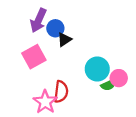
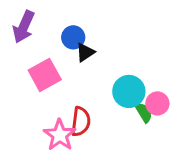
purple arrow: (38, 20) -> (24, 27), moved
green semicircle: (109, 85) -> (144, 112), turned -98

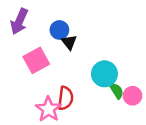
black triangle: (85, 52) -> (69, 42), turned -35
pink circle: (157, 103) -> (132, 96), moved

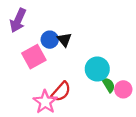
blue circle: (59, 30) -> (50, 40), moved
red semicircle: (65, 98) -> (61, 92), turned 35

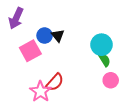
cyan circle: (97, 69) -> (102, 45), moved
green semicircle: (109, 85) -> (105, 60), moved

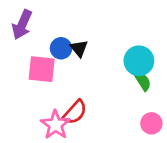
pink square: (30, 51) -> (42, 69), turned 35
pink circle: (111, 80) -> (151, 123), moved

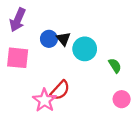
cyan circle: (139, 61) -> (85, 49), moved
pink square: (42, 69) -> (18, 58), moved

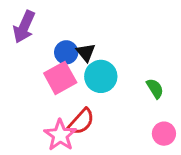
cyan circle: (85, 49) -> (101, 76), moved
pink square: (18, 58) -> (60, 78), moved, turned -35

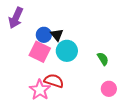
pink square: (60, 78) -> (40, 52), turned -35
red semicircle: (81, 122) -> (54, 81), turned -114

